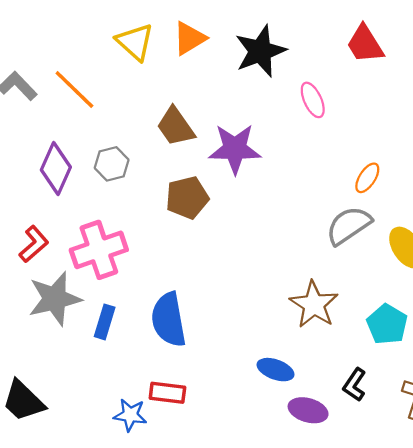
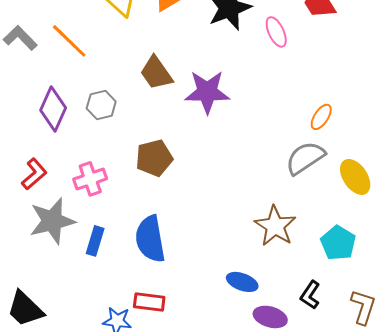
pink ellipse: (313, 100) -> (276, 32), moved
brown pentagon: (187, 198) -> (154, 158), moved
pink cross: (99, 250) -> (90, 179), size x0.7

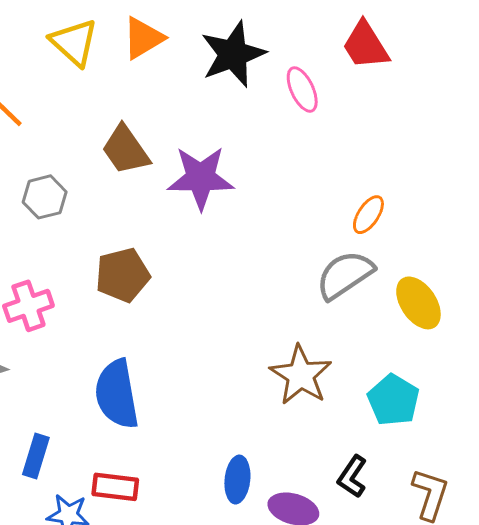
blue rectangle: (95, 241) -> (36, 456), moved
blue ellipse: (242, 282) -> (237, 480), moved, turned 76

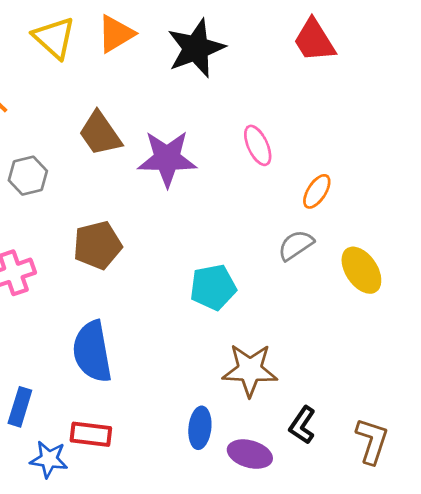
pink ellipse: (302, 90) -> (258, 145), moved
gray semicircle: (345, 275) -> (296, 245), size x0.7
brown star: (301, 375) -> (250, 370), moved, turned -30
cyan pentagon: (393, 400) -> (213, 287), moved, turned 30

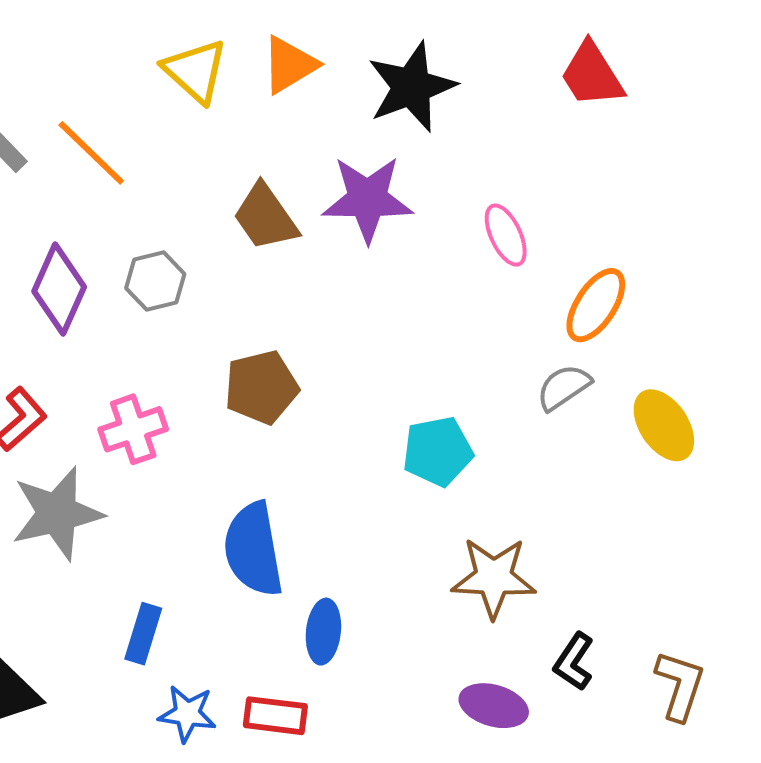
purple star: (167, 159) -> (368, 199), moved
orange ellipse: (317, 191) -> (596, 305), size x1.4
blue ellipse: (200, 428) -> (323, 632), moved
red rectangle: (91, 434) -> (275, 716), moved

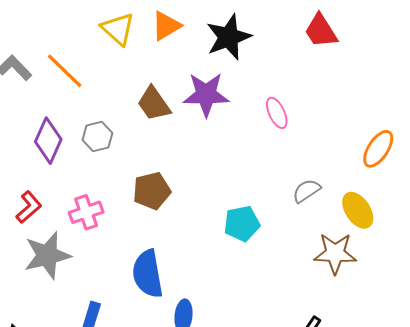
orange ellipse: (596, 305) -> (378, 149), moved
brown star: (494, 577) -> (335, 253), moved

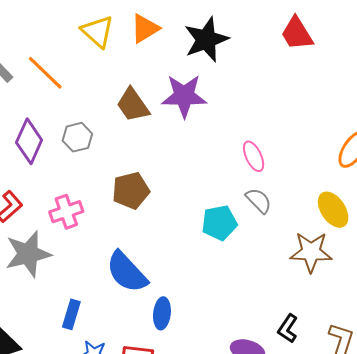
pink ellipse: (277, 113) -> (254, 156), moved
gray semicircle: (306, 191) -> (259, 201), moved, turned 80
blue semicircle: (148, 274) -> (127, 272), turned -33

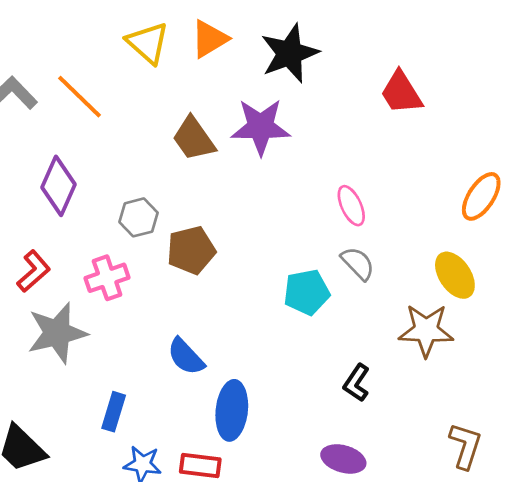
red trapezoid: (297, 33) -> (401, 93), moved
gray hexagon: (77, 137) -> (139, 217), moved
blue semicircle: (127, 272) -> (186, 357), size x0.7
blue ellipse: (162, 313) -> (232, 410), size x1.4
black L-shape: (288, 328) -> (356, 383), moved

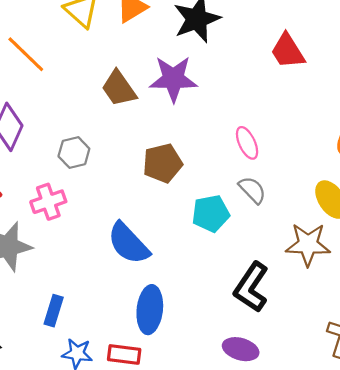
brown pentagon: (191, 250) -> (163, 163), moved
blue semicircle: (186, 357) -> (128, 243), moved, size x1.4
black L-shape: (356, 383) -> (251, 287), size x1.6

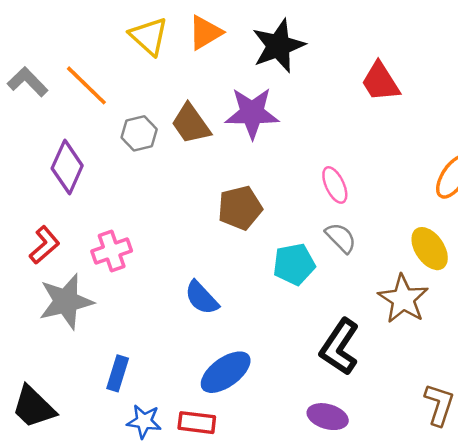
gray hexagon: (74, 153) -> (139, 133), moved
blue semicircle: (128, 243) -> (202, 298), size x0.7
brown star: (308, 244) -> (403, 299), turned 30
blue ellipse: (150, 310) -> (226, 372), turned 48

